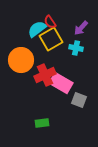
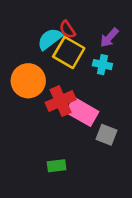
yellow square: (51, 39) -> (69, 52), turned -30

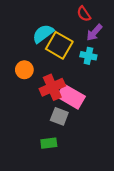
red semicircle: (67, 29) -> (84, 14), moved
orange circle: (28, 81) -> (24, 70), size x0.6
gray square: (106, 135) -> (59, 116), moved

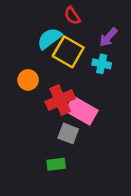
red semicircle: (84, 14) -> (72, 16), moved

